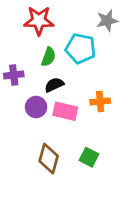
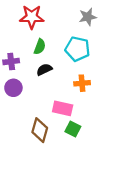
cyan pentagon: (81, 49) -> (77, 49), moved
purple circle: (36, 107) -> (13, 88), moved
pink rectangle: (65, 111) -> (63, 108), moved

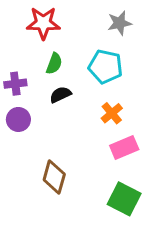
orange cross: (82, 83) -> (112, 113), turned -35
pink rectangle: (63, 108) -> (124, 147), moved, turned -36
green square: (73, 129) -> (124, 199), moved, size x1.5

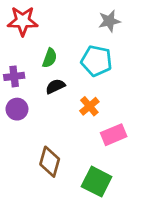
red star: (43, 23) -> (23, 21), moved
orange cross: (112, 113) -> (89, 106), moved
green square: (124, 199) -> (97, 182), moved

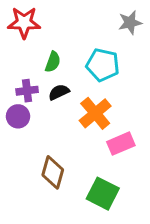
gray star: (109, 21) -> (130, 23), moved
purple cross: (14, 76) -> (27, 91), moved
orange cross: (89, 106) -> (95, 113), size x1.5

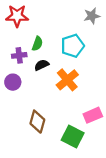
cyan pentagon: (103, 65) -> (73, 46), turned -30
purple cross: (27, 91) -> (19, 55), moved
pink rectangle: (121, 144) -> (93, 115), moved

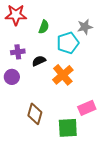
gray star: (92, 16) -> (85, 27), moved
green semicircle: (37, 44) -> (44, 27), moved
green square: (73, 137) -> (68, 128), turned -30

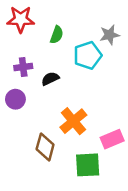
orange cross: (63, 75) -> (73, 121), moved

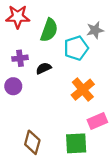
green semicircle: (57, 35) -> (49, 30), size x1.5
orange cross: (73, 121) -> (83, 90), moved
brown diamond: (45, 147) -> (32, 142), moved

